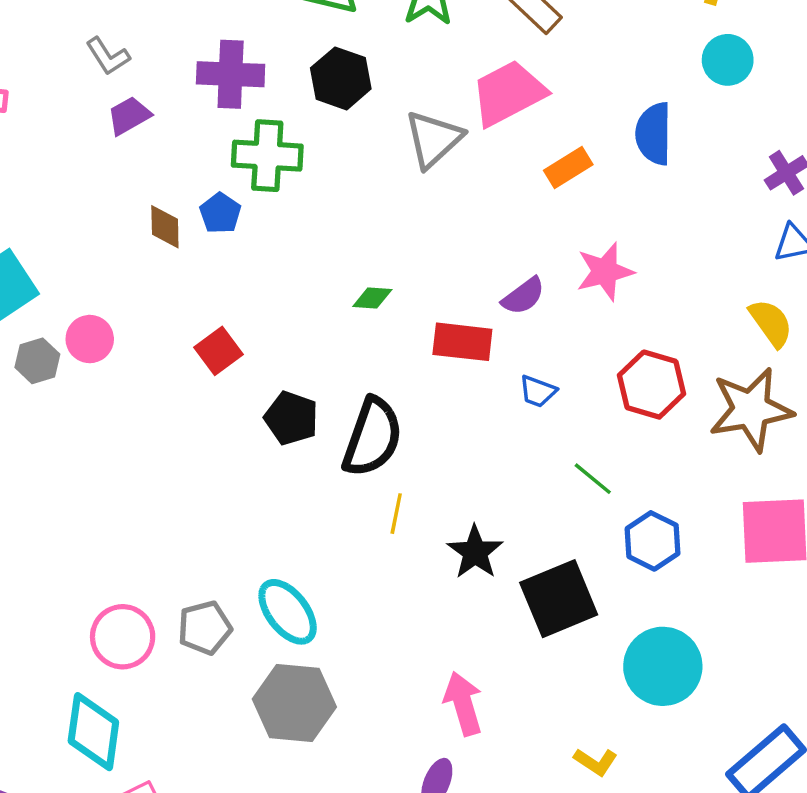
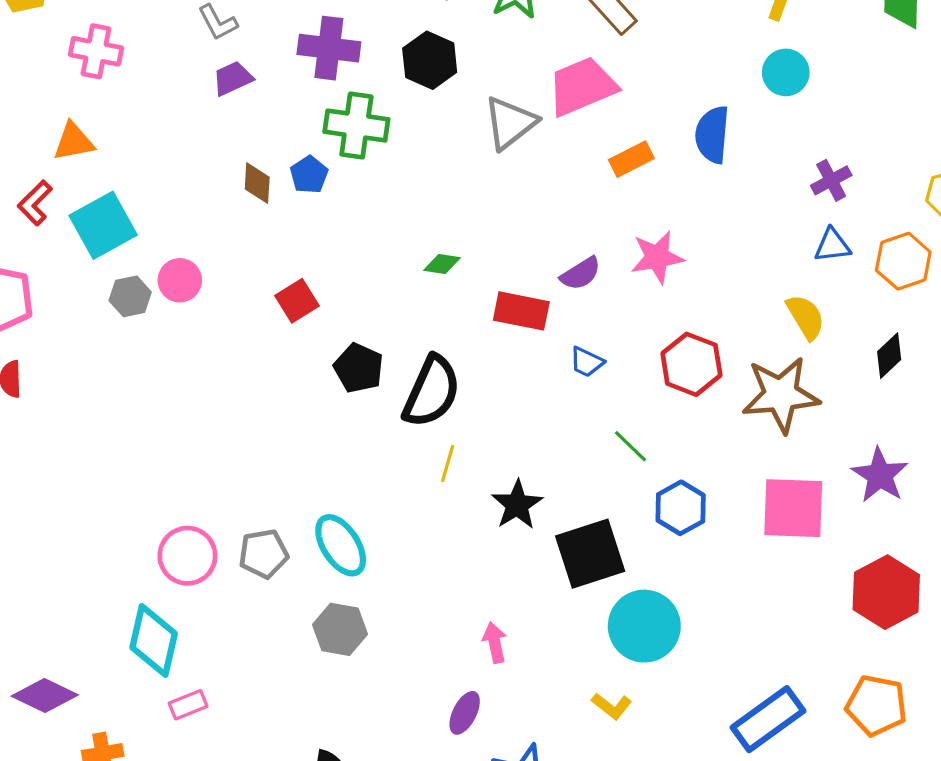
cyan circle: (663, 666) -> (644, 626), moved
gray hexagon: (294, 703) -> (340, 629), size x0.7
pink arrow: (463, 704) -> (495, 643), size x0.7

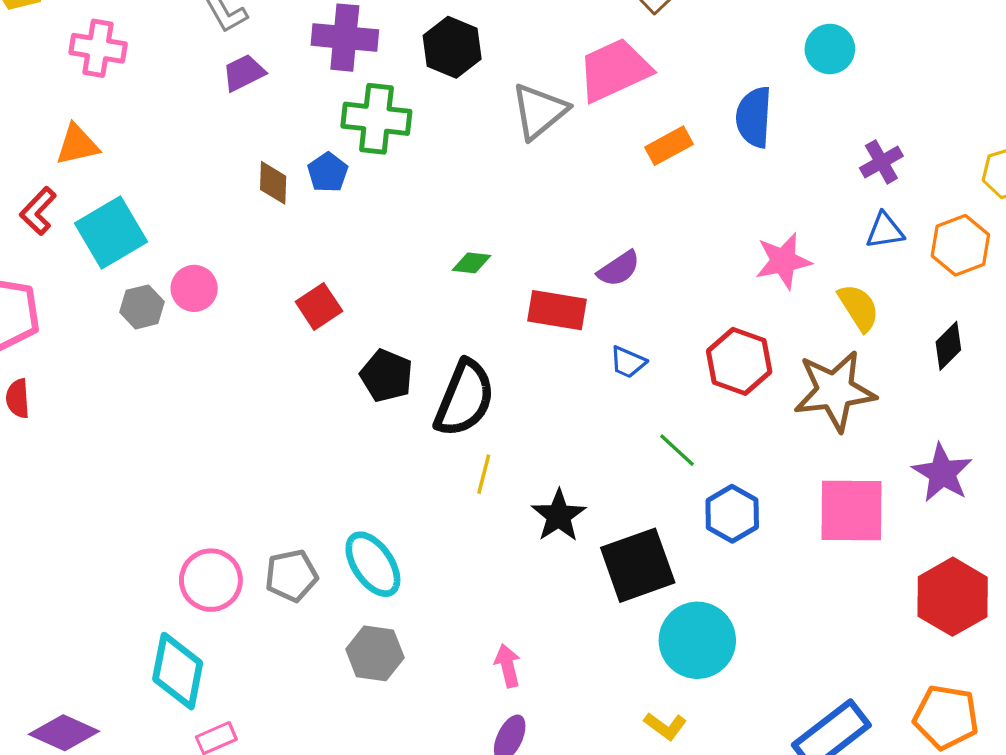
pink star: (657, 257) -> (783, 261), moved
pink arrow: (495, 643) -> (508, 666), moved

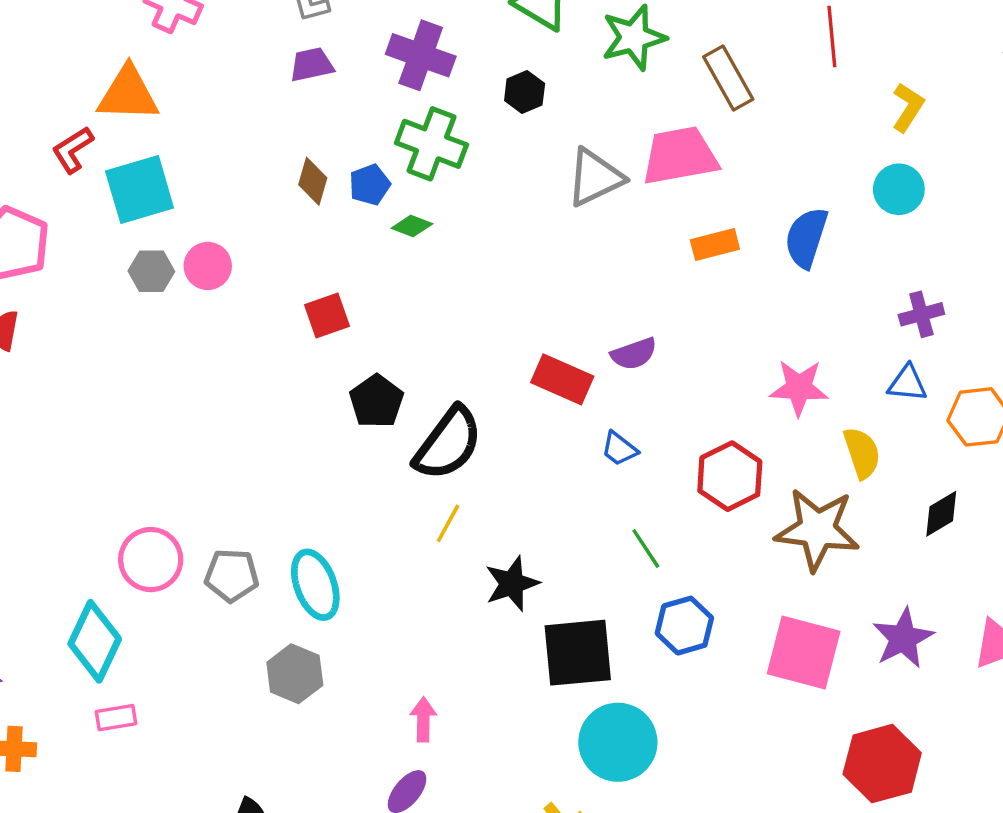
black hexagon: (452, 47) -> (525, 92), size x0.7
orange triangle: (77, 145) -> (128, 94), size x1.4
green diamond: (471, 263) -> (412, 226), moved

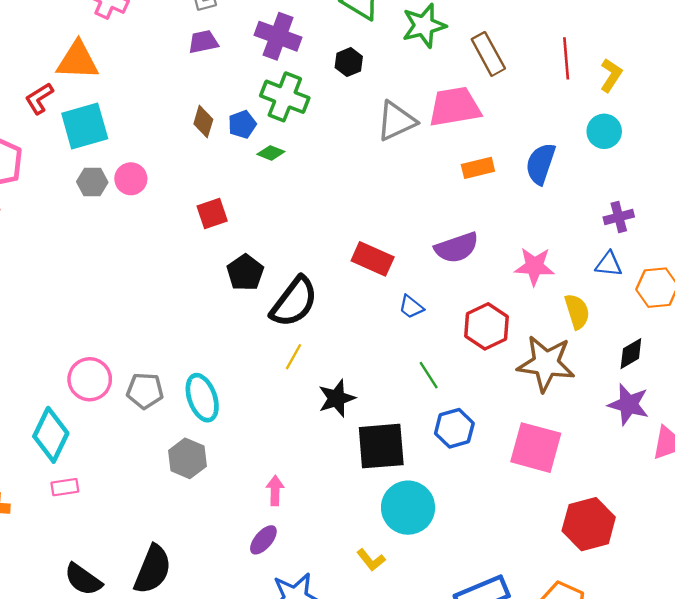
red line: (832, 37) -> (566, 58), moved
purple semicircle: (634, 354) -> (457, 248), moved, size x1.4
purple star: (903, 638) -> (629, 404), moved, turned -30

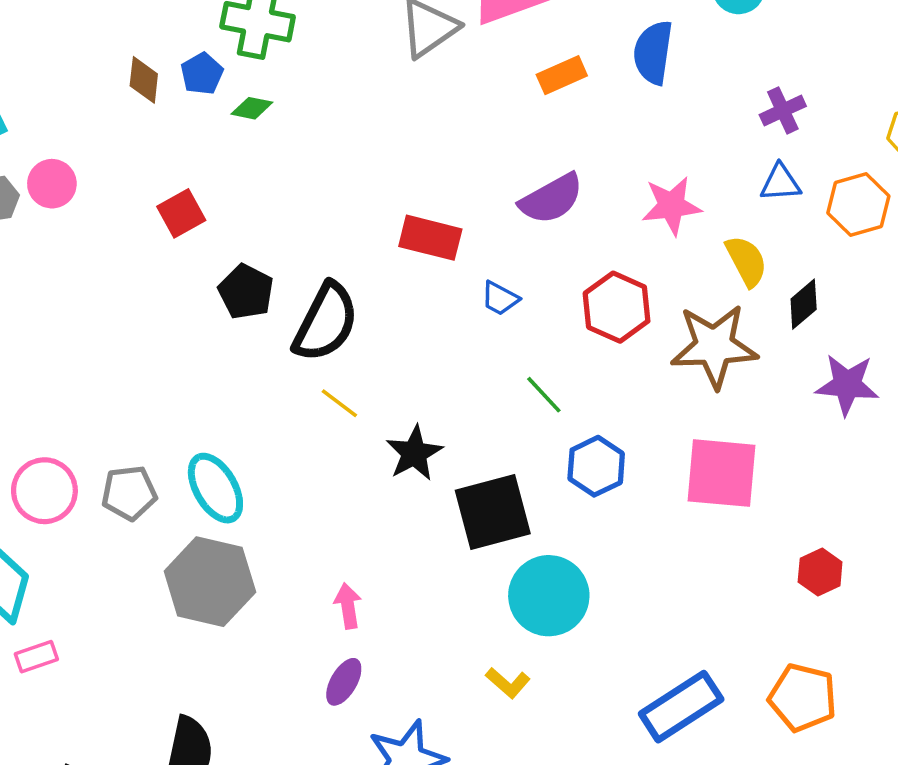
black diamond: (631, 354) -> (804, 304), moved
yellow line: (293, 357) -> (339, 403), turned -72
gray hexagon: (187, 458) -> (210, 582), size x1.5
red hexagon: (589, 524) -> (820, 572), size x0.6

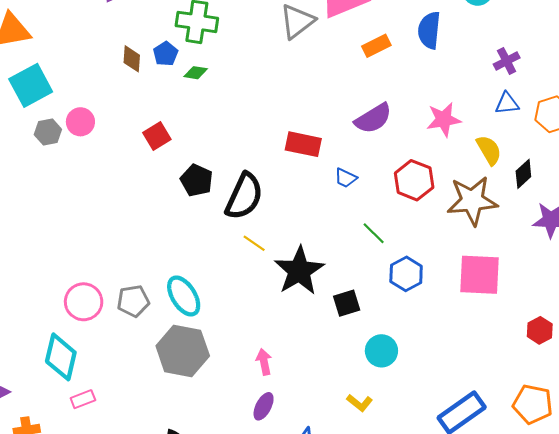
black star: (414, 453) -> (299, 271), size x1.5
black square: (493, 512) -> (347, 303), size x0.6
cyan circle: (549, 596) -> (381, 351), size x0.7

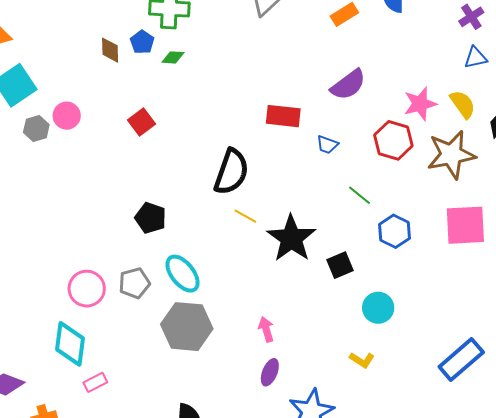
pink star: (444, 119) -> (420, 104), moved
black pentagon: (197, 180) -> (151, 218), moved

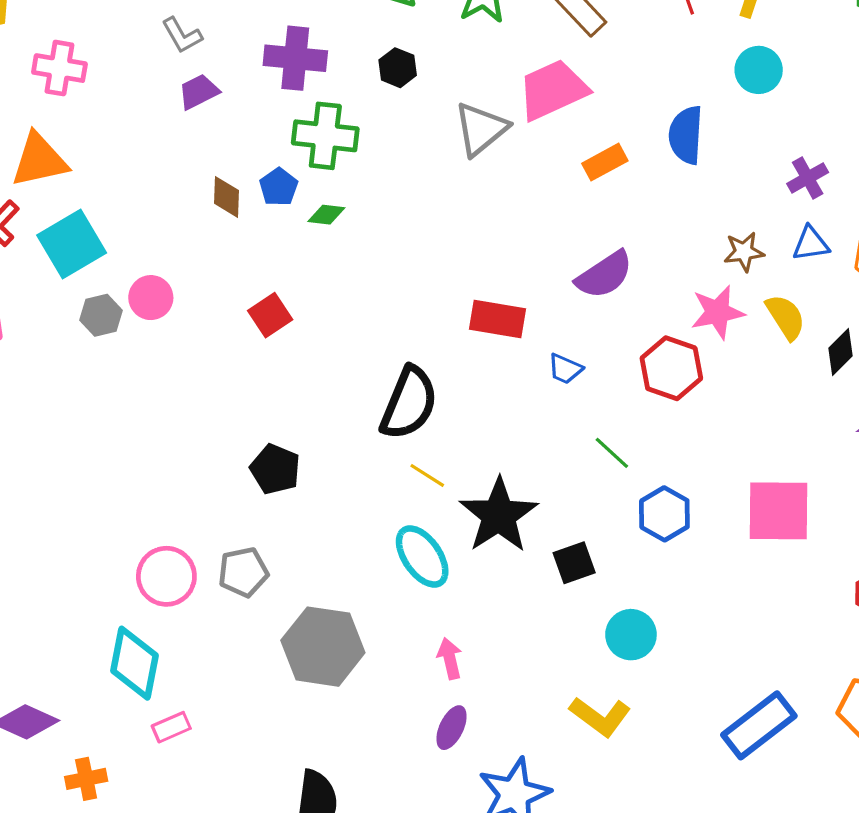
brown star: (451, 155) -> (744, 252), moved, size x0.5
cyan ellipse: (183, 274) -> (422, 556), moved
yellow L-shape: (362, 360) -> (600, 716), size x1.5

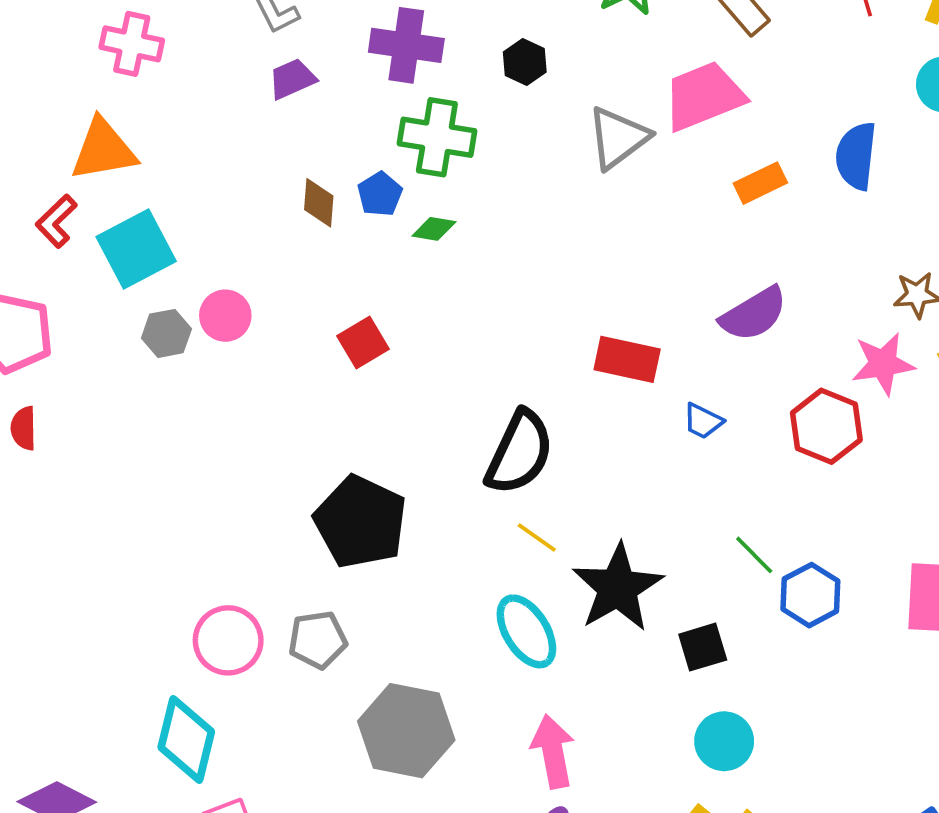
green line: (612, 453) -> (754, 555), moved
black pentagon: (275, 469) -> (360, 522), size x1.6
cyan circle: (631, 635) -> (724, 741), moved
pink arrow: (450, 659) -> (553, 751), size x1.5

